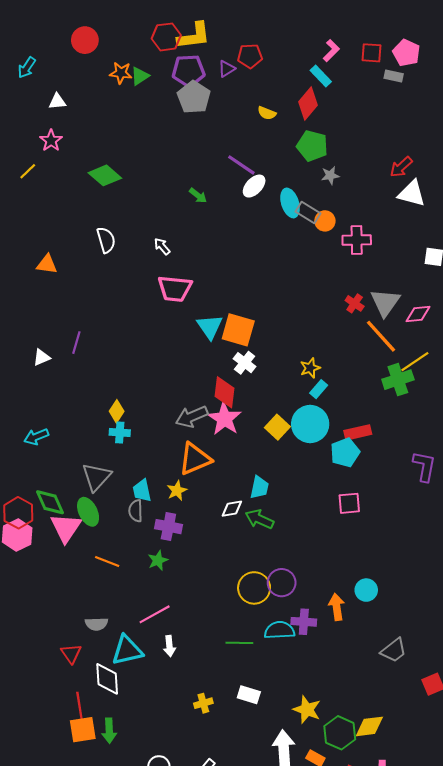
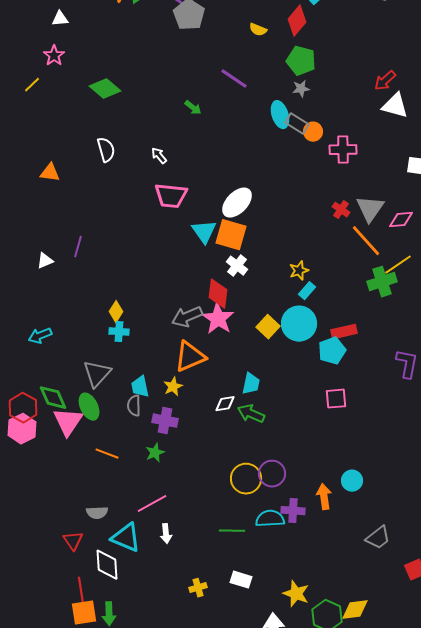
gray star: (330, 175) -> (301, 89), moved
white ellipse: (254, 186) -> (237, 203), moved, size x1.4
cyan triangle: (127, 650) -> (126, 538), turned 36

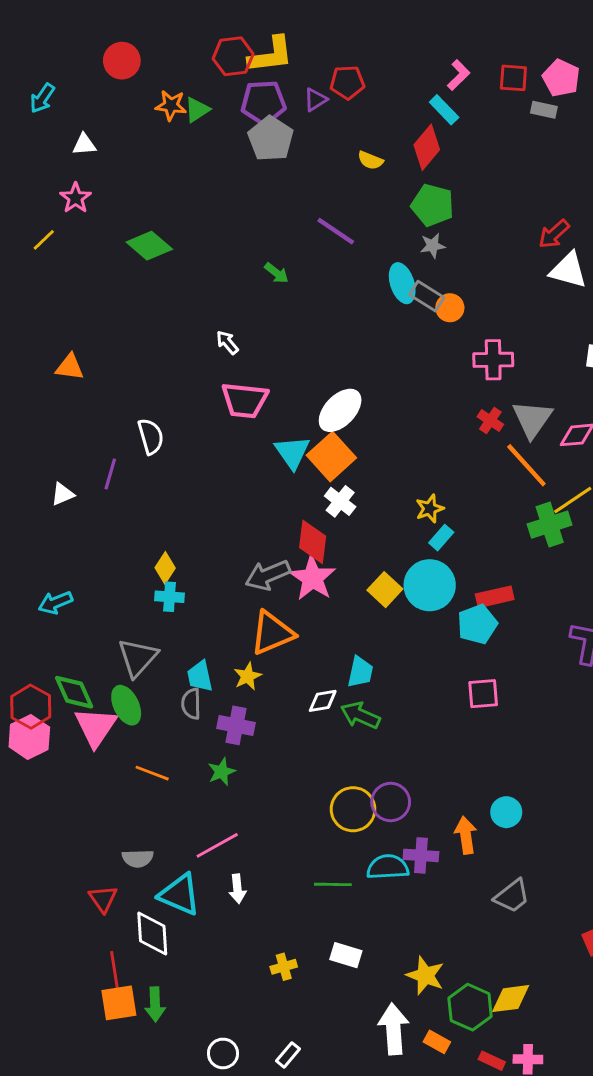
white semicircle: (106, 150) -> (151, 436), moved
pink cross: (343, 150) -> (493, 360), moved
orange square: (231, 235) -> (331, 457), turned 32
gray trapezoid: (378, 538) -> (512, 896), moved

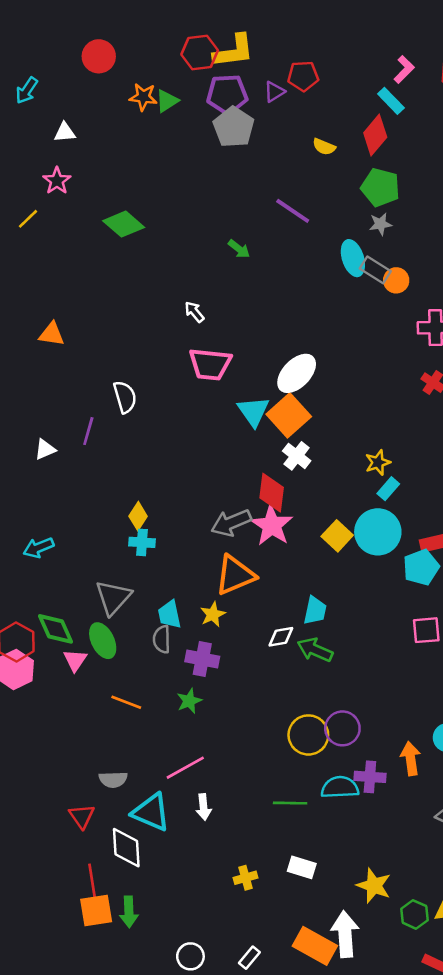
pink triangle: (96, 727) -> (75, 660), size x0.6
green hexagon: (470, 1007) -> (414, 914), size x0.7
orange rectangle: (437, 1042) -> (315, 946), moved, size x1.8

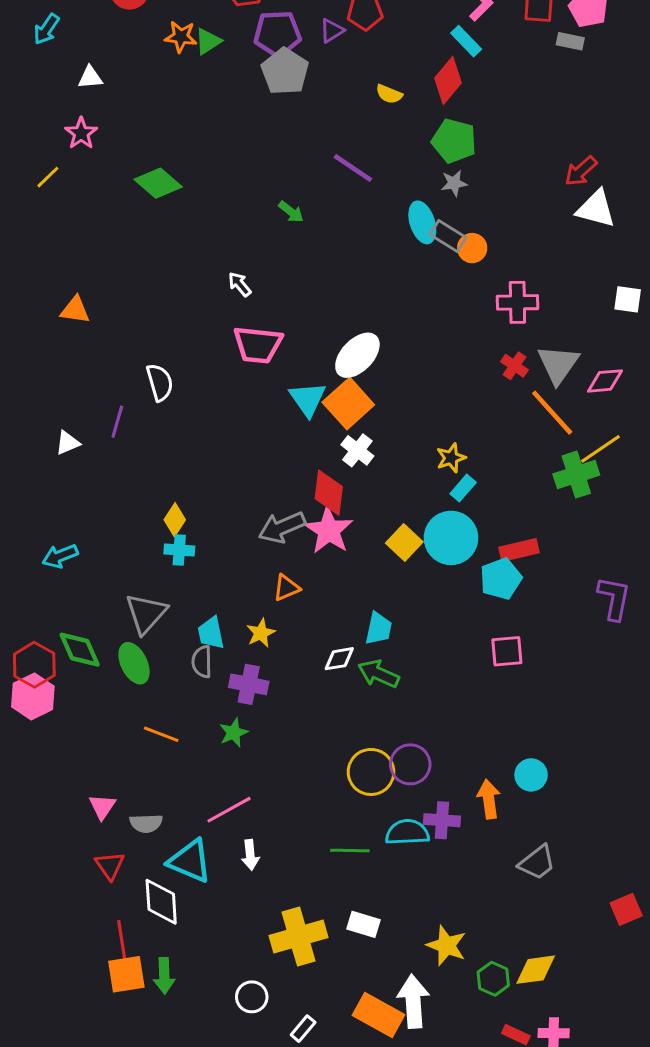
orange triangle: (235, 575) -> (286, 588), size x0.6
pink triangle: (75, 660) -> (102, 807), moved
yellow cross: (245, 878) -> (299, 936), size x2.0
white circle: (190, 956) -> (252, 997), moved

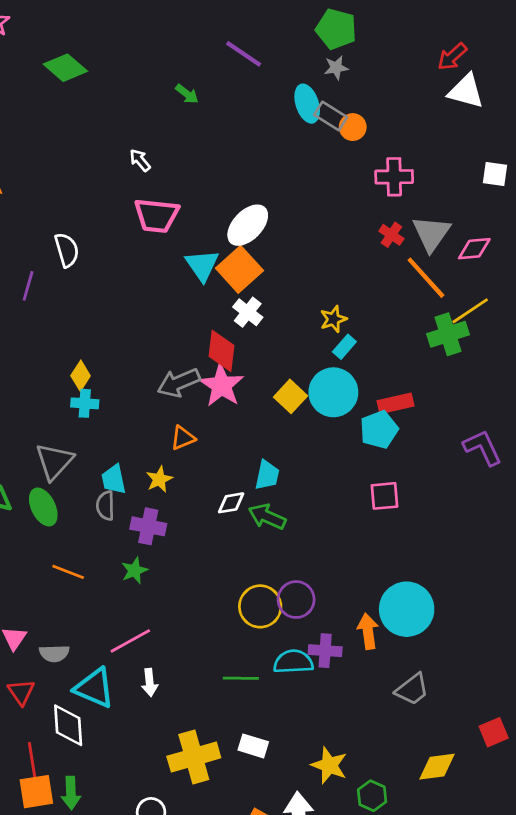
purple L-shape: (614, 598) -> (483, 448), turned -36
cyan circle: (531, 775) -> (407, 609), size x1.8
yellow diamond: (536, 970) -> (437, 767), moved

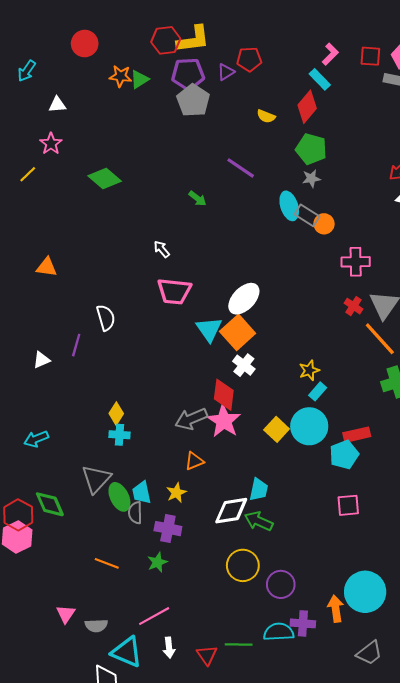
white diamond: (231, 503) -> (231, 511), size x1.6
green ellipse: (43, 507) -> (119, 497), moved
yellow circle: (260, 606) -> (243, 565), moved
red triangle: (21, 692) -> (207, 655), moved

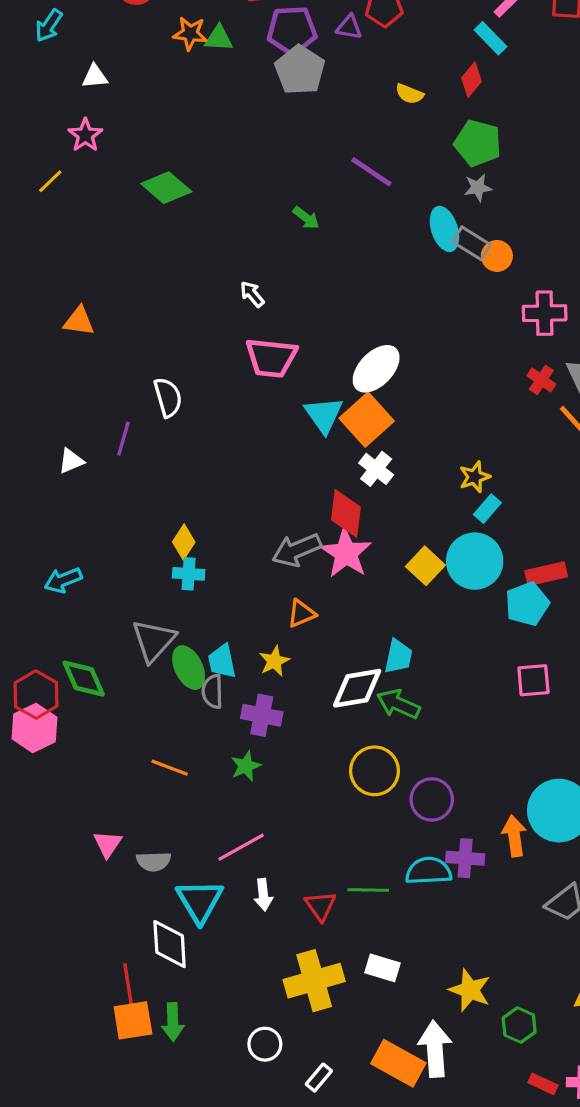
purple triangle: (226, 72) -> (349, 27), turned 42
green triangle: (139, 79) -> (219, 38), turned 36
red diamond: (307, 107) -> (471, 80), size x0.7
cyan triangle: (127, 652) -> (200, 901), turned 36

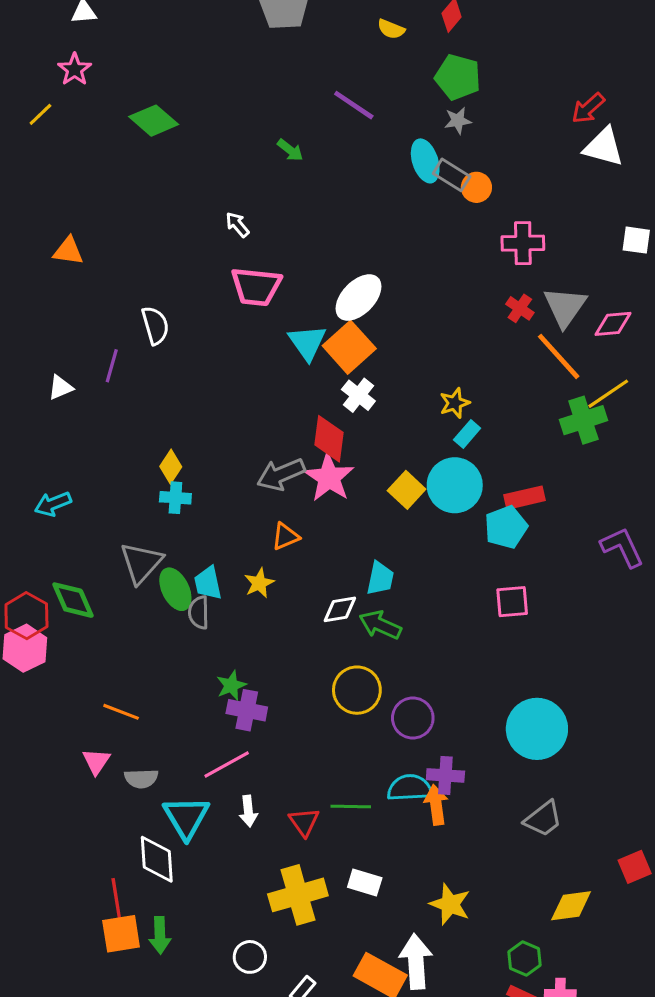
white diamond: (357, 688) -> (340, 609), size x0.7
purple cross: (262, 715) -> (247, 710), moved
orange line: (170, 768) -> (121, 712), moved
orange arrow: (514, 836) -> (436, 805), moved
green hexagon: (519, 1025) -> (525, 959), moved

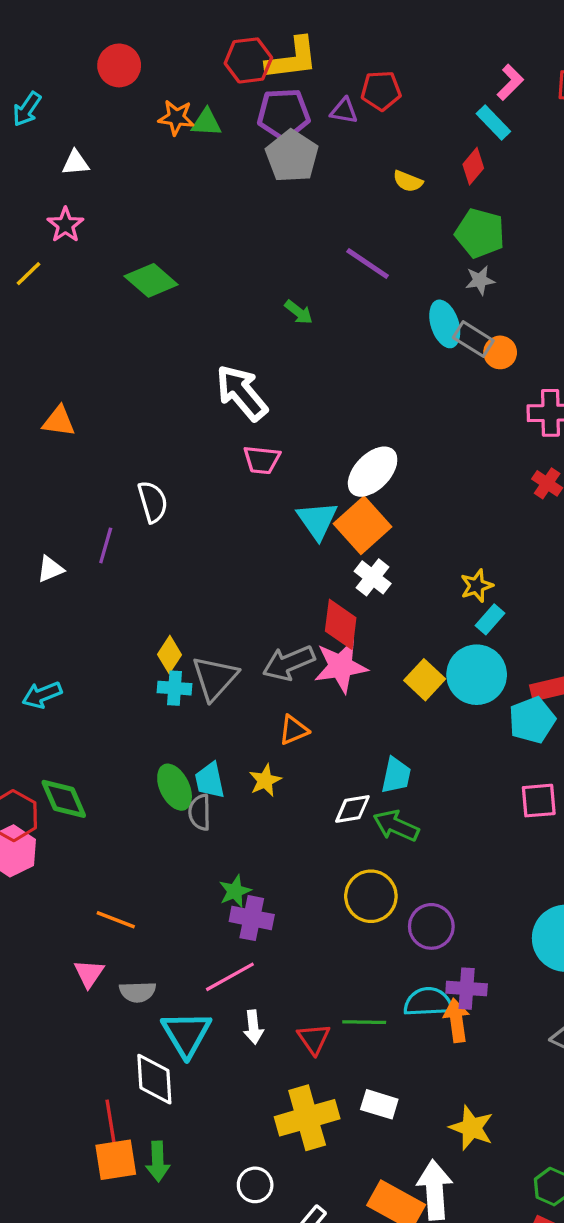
white arrow: (237, 225) -> (242, 393), size x2.0
pink trapezoid: (256, 287) -> (262, 460), size x0.7
pink star: (329, 477) -> (341, 666), turned 30
gray triangle: (141, 563) -> (215, 678), moved

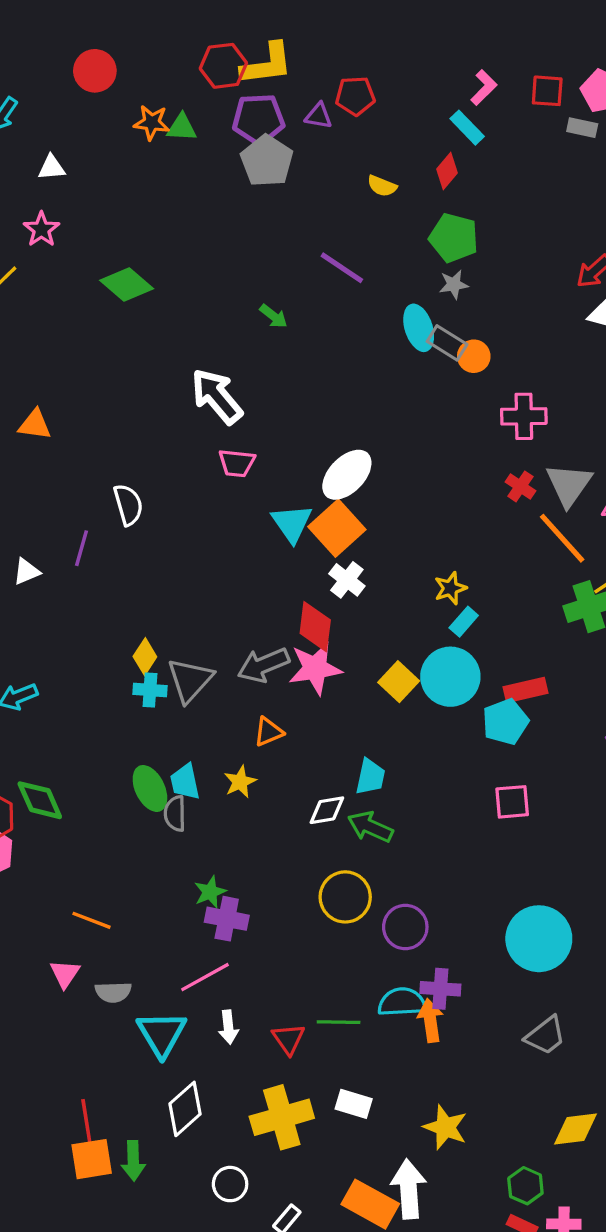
white diamond: (154, 1079) -> (185, 1109), moved, turned 52

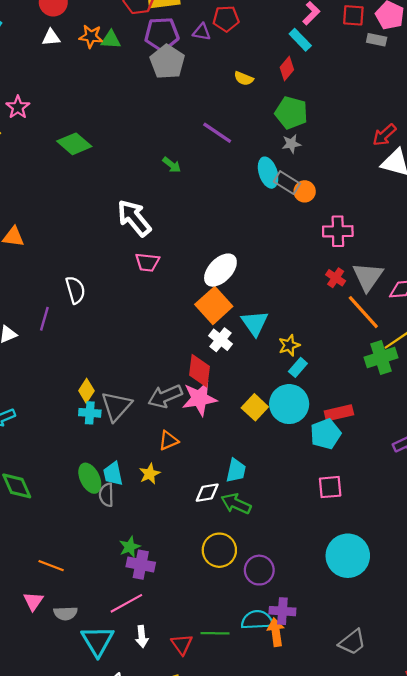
white triangle: (51, 168) -> (51, 37), moved
cyan triangle: (292, 523) -> (255, 323), moved
cyan circle: (539, 939) -> (348, 556), moved

